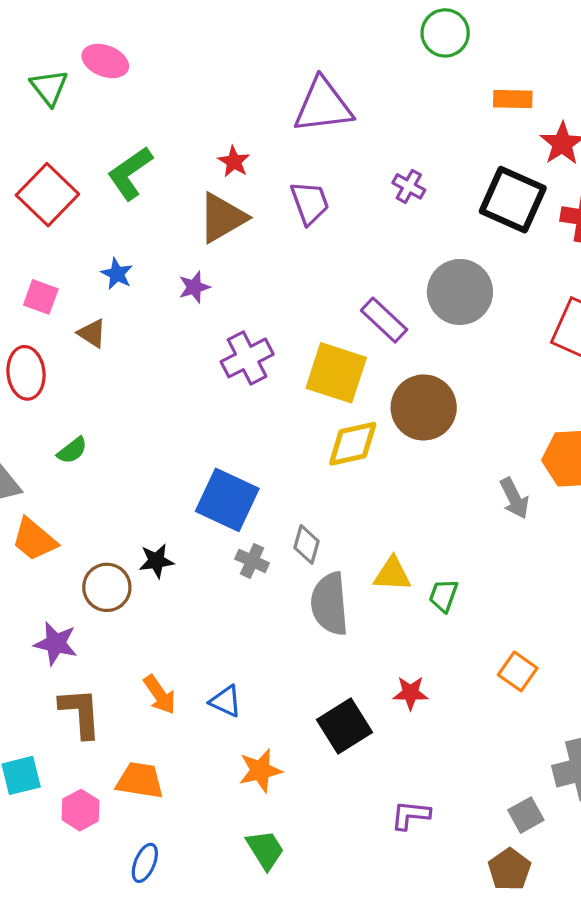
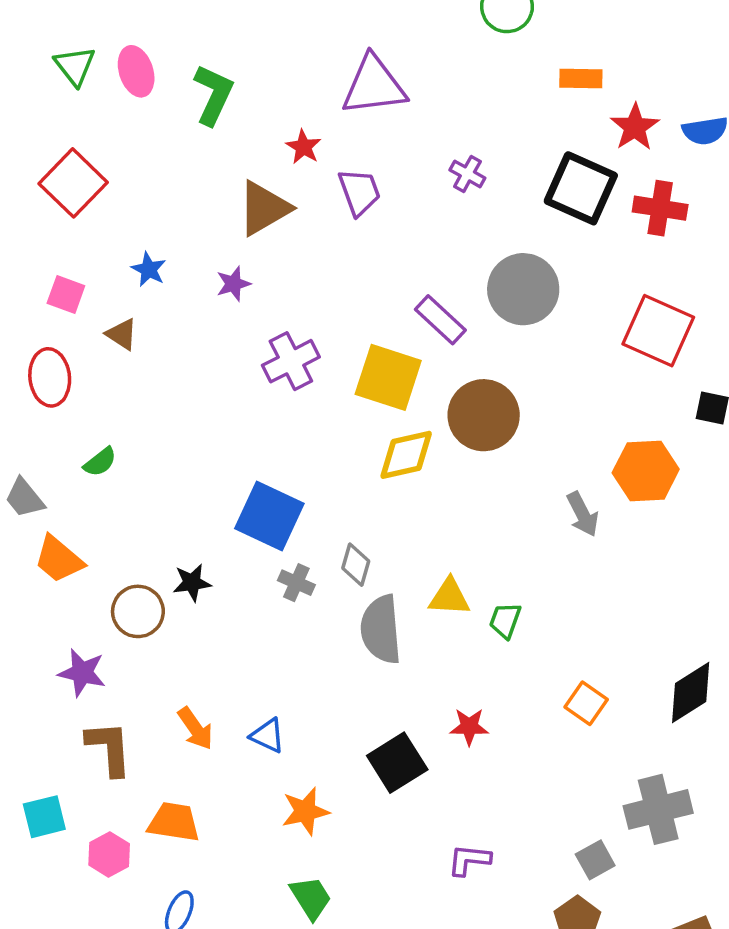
pink ellipse: (105, 61) -> (136, 71), moved, turned 51
red star: (234, 162) -> (304, 147), moved
green L-shape: (130, 173) -> (214, 95), moved, turned 150

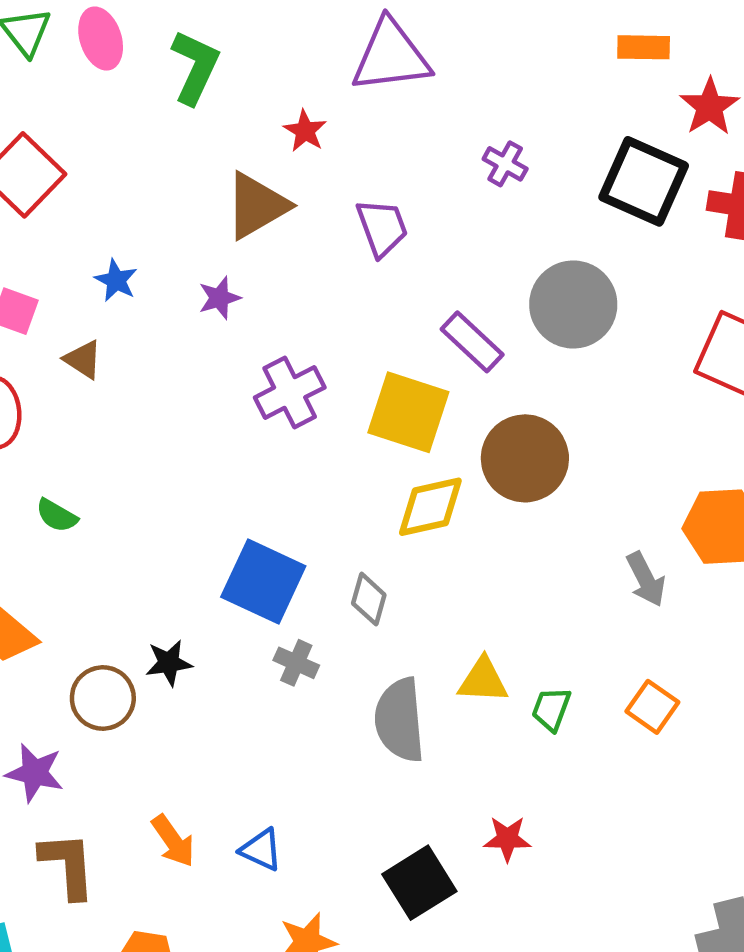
purple trapezoid: (359, 192) -> (382, 228), moved
green semicircle: (100, 462) -> (57, 516), turned 68
gray diamond: (356, 565) -> (369, 599), moved
orange square: (586, 703) -> (652, 707), moved

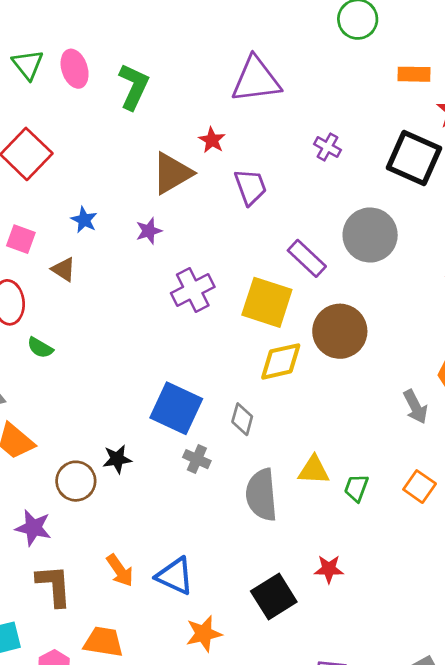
red star: (305, 131) -> (212, 140), moved
green semicircle: (57, 516) -> (40, 348), moved
blue triangle: (261, 850) -> (175, 576), size x1.4

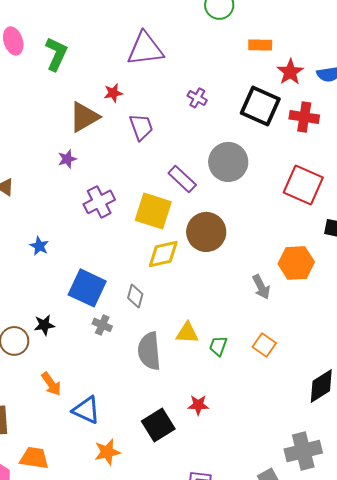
red star: (212, 140) -> (113, 93), turned 30
blue star: (84, 220) -> (39, 246), moved
orange arrow: (120, 570) -> (51, 384), moved

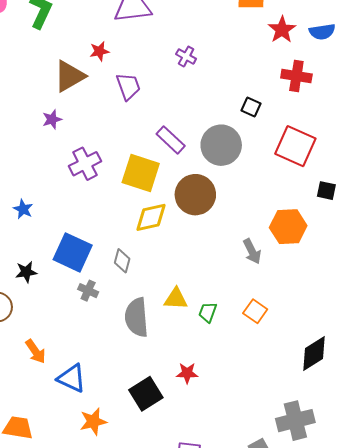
black square: (260, 106) -> (251, 107), moved, size x0.5
gray circle: (228, 162) -> (221, 145), moved
black star: (44, 325) -> (26, 272), moved

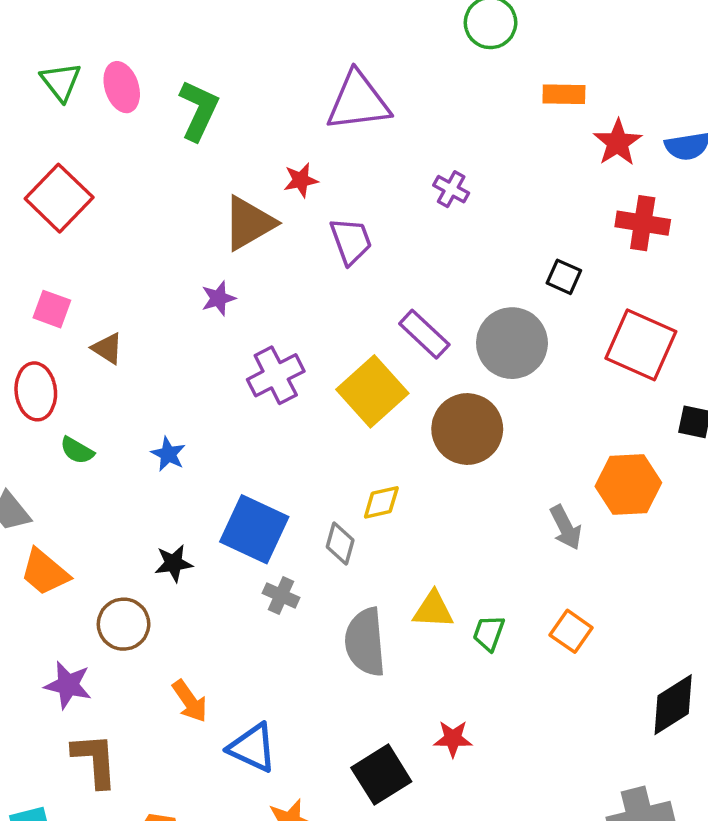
yellow square: (141, 173) -> (372, 391), turned 30
yellow diamond: (151, 217) -> (381, 502), moved, size x0.7

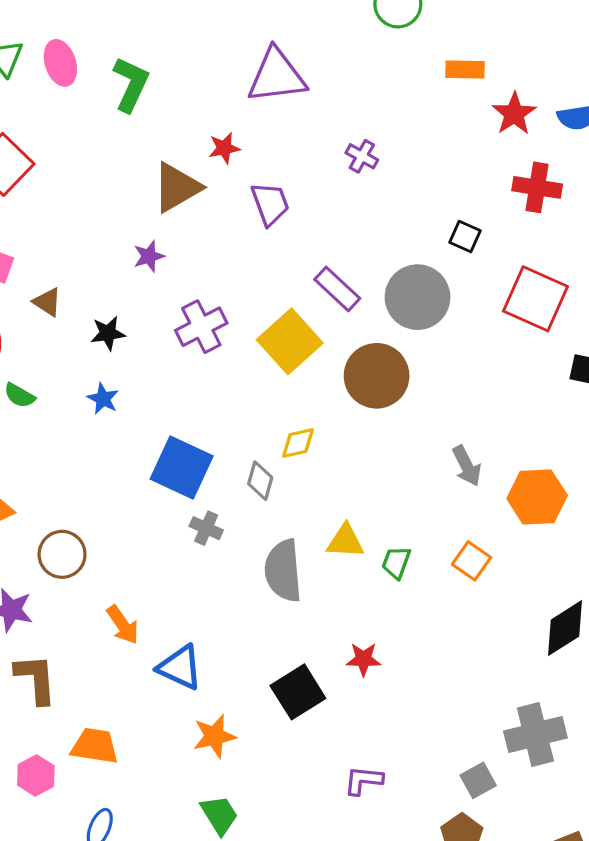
orange hexagon: (628, 484) -> (537, 497), moved
black star: (174, 563) -> (108, 333), moved

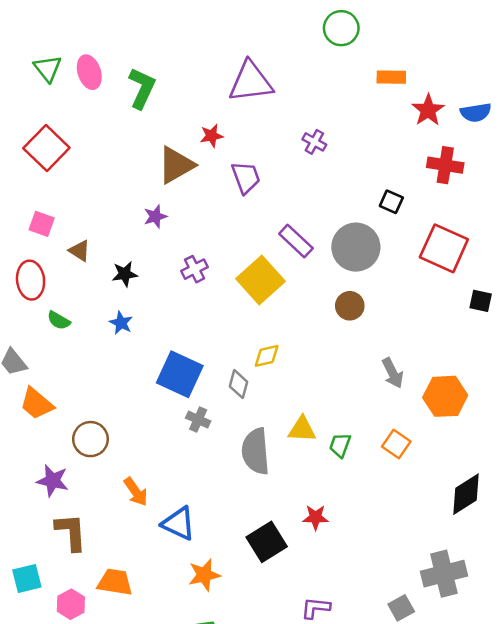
purple cross: (201, 327) -> (194, 269), size x0.7
brown circle: (377, 376) -> (350, 306), moved, size x0.6

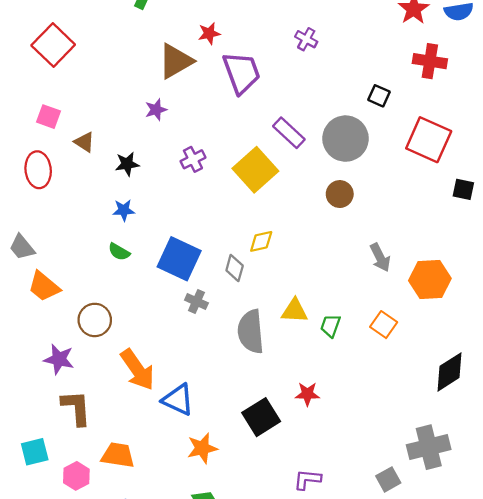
purple trapezoid: (246, 177) -> (242, 73), size x1.4
green semicircle: (59, 320) -> (119, 252), moved
blue star: (121, 323) -> (124, 210), turned -30
orange arrow: (136, 492) -> (138, 370), size x1.5

